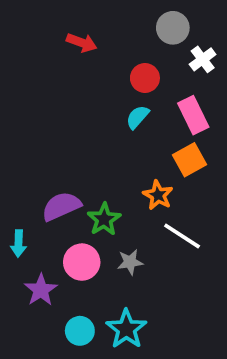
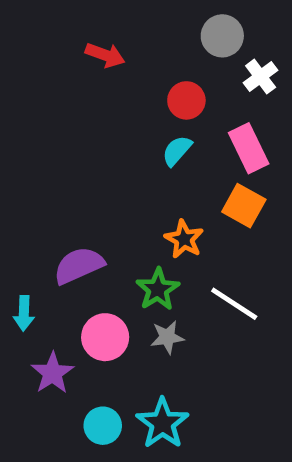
orange square: (190, 160) -> (244, 206), turned -32
orange star: (158, 195) -> (184, 239), moved
green star: (104, 219) -> (158, 289), moved

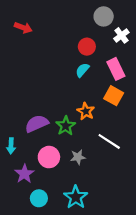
red arrow: (105, 55) -> (23, 28), moved
green star: (158, 289) -> (66, 126), moved
cyan circle: (103, 426) -> (39, 198), moved

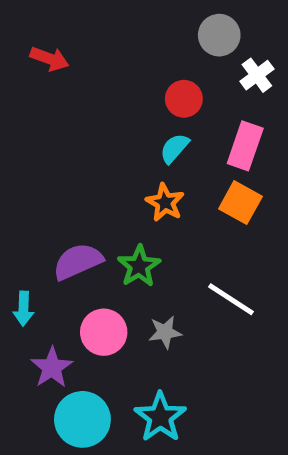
pink rectangle: (116, 69) -> (245, 146), turned 45
orange star: (86, 111) -> (165, 203), moved
cyan circle: (39, 198) -> (82, 419), size x1.5

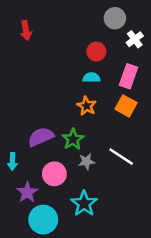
red arrow: (49, 59) -> (26, 31), turned 60
cyan semicircle: (174, 148) -> (91, 77), turned 49
gray star: (165, 332) -> (86, 162), moved
cyan star: (160, 417) -> (84, 204), moved

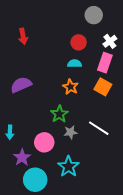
red arrow: (26, 31) -> (23, 36), moved
white cross: (135, 39) -> (110, 41), moved
purple semicircle: (41, 137) -> (21, 85), moved

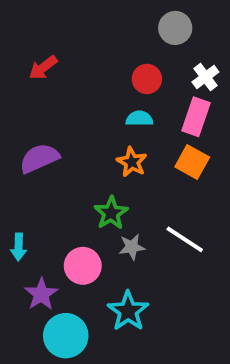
red arrow: (23, 36) -> (43, 68), turned 63

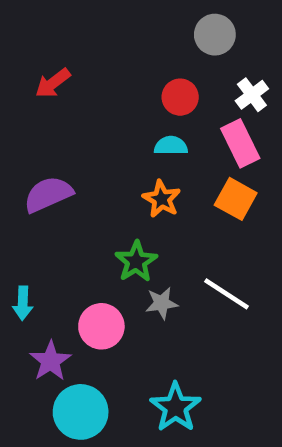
pink rectangle: (196, 117) -> (240, 143), turned -45
cyan star: (128, 311) -> (175, 407), moved

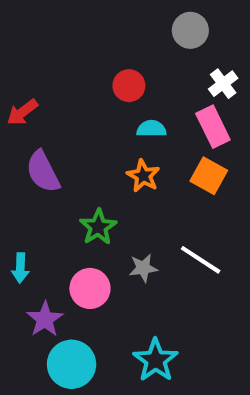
red arrow: (53, 83) -> (22, 112), moved
red circle: (180, 97) -> (129, 86), moved
purple semicircle: (48, 194) -> (43, 172), turned -93
green star: (136, 261) -> (98, 227), moved

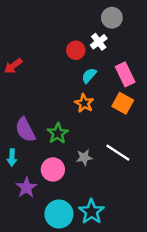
white cross: (223, 84) -> (99, 42), moved
cyan semicircle: (151, 129) -> (89, 76), turned -49
purple semicircle: (43, 172) -> (25, 130), moved
cyan circle: (72, 364) -> (59, 214), moved

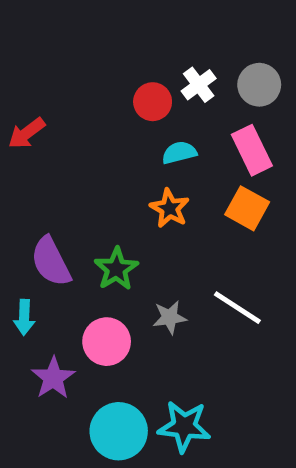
gray circle: (112, 18) -> (259, 85), moved
cyan semicircle: (89, 76) -> (179, 153), turned 35
cyan star: (91, 212) -> (184, 426), turned -30

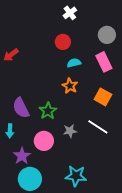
white cross: (199, 85) -> (70, 13), moved
orange square: (247, 208) -> (103, 97), moved
cyan circle: (119, 431) -> (30, 179), moved

